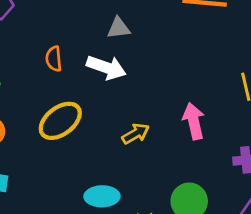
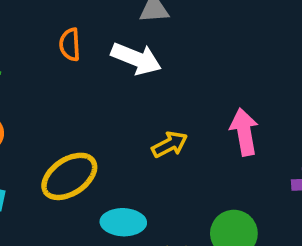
yellow ellipse: (60, 121) -> (69, 176), moved

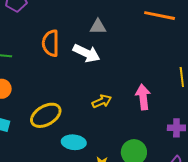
orange semicircle: (70, 45) -> (51, 43), size x1.5

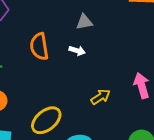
white arrow: (86, 53) -> (77, 51), size x0.6

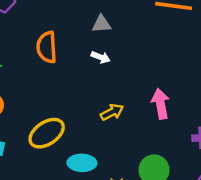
white arrow: (77, 51) -> (101, 57), moved

